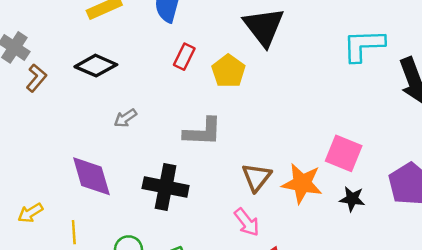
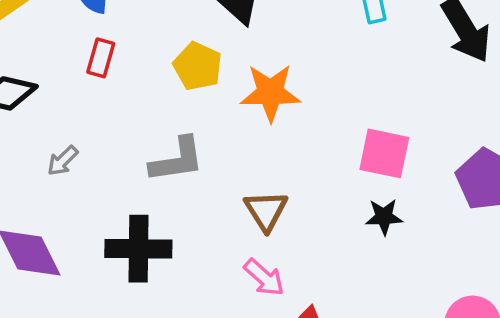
red rectangle: (184, 57) -> (101, 58), moved
orange star: (302, 183) -> (270, 93), moved
black star: (352, 199) -> (384, 217), moved

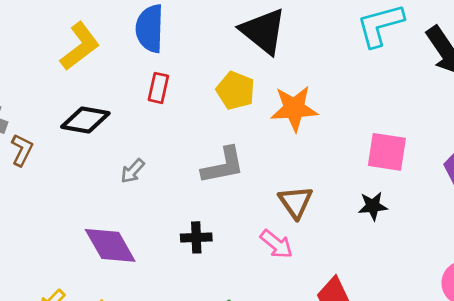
black star: (384, 217) -> (373, 206), moved
black cross: (138, 249) -> (196, 237), size x0.6
pink arrow: (264, 278) -> (276, 244), moved

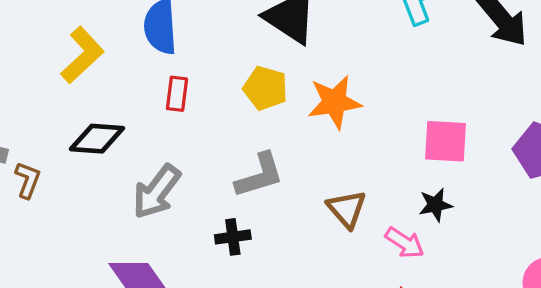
gray arrow: (133, 171) -> (157, 192), size x1.8
black cross: (196, 237) -> (233, 237), moved
pink arrow: (276, 244) -> (405, 243), moved

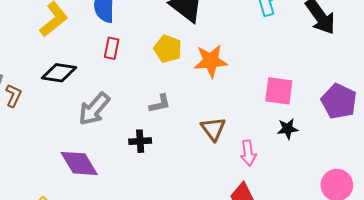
gray L-shape: (259, 175) -> (160, 104), size x0.7
black star: (435, 205) -> (288, 129), moved
pink arrow: (405, 243) -> (248, 153), turned 45

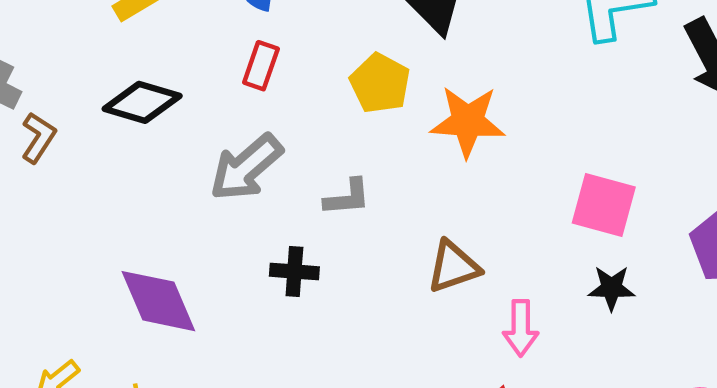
gray arrow: (94, 109) -> (246, 167), moved
brown triangle: (213, 129) -> (453, 267), turned 40

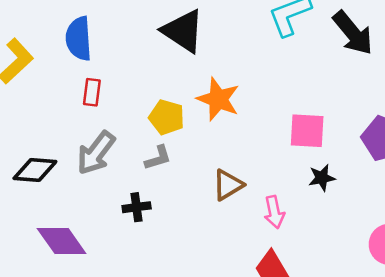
yellow pentagon: (380, 83) -> (167, 117), moved
black diamond: (142, 102) -> (35, 170), moved
orange star: (468, 121) -> (218, 99), turned 30

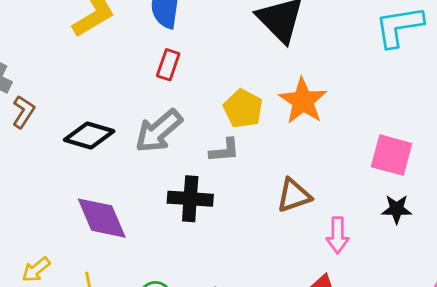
black cross: (137, 207) -> (190, 199), size x1.4

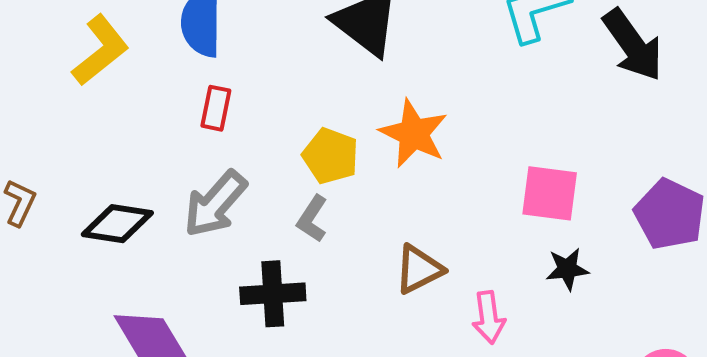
gray L-shape: (225, 150) -> (312, 219), turned 136

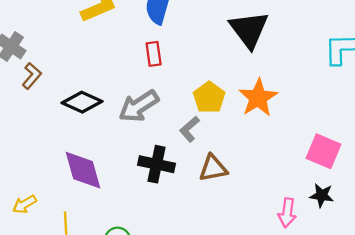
red rectangle: (216, 108) -> (154, 54), turned -35
brown triangle: (419, 269) -> (213, 168), moved
pink arrow: (489, 317) -> (287, 213), moved

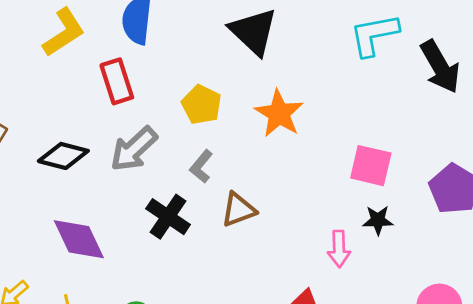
red rectangle: (154, 54) -> (117, 81), moved, size x1.4
yellow pentagon: (209, 97) -> (201, 105), moved
black cross: (157, 164) -> (168, 217), turned 32

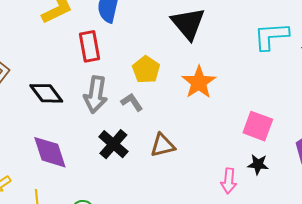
gray arrow: (134, 149) -> (96, 94), turned -45
black diamond: (63, 156) -> (46, 93), turned 32
gray L-shape: (201, 166) -> (132, 102), moved, turned 100

